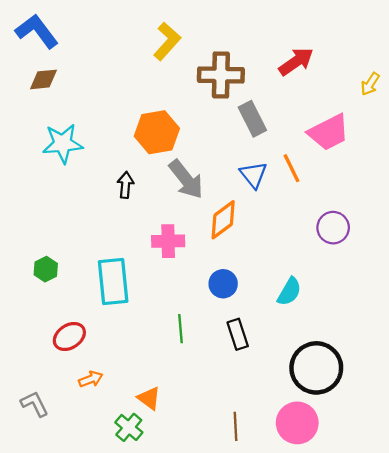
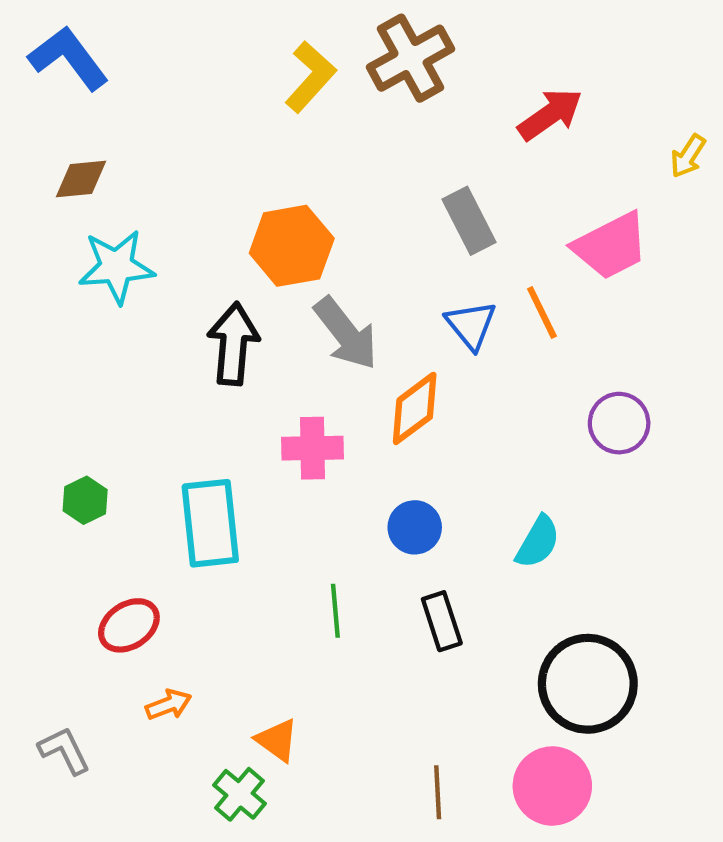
brown cross: (221, 75) -> (411, 58), moved, turned -30
brown diamond: (44, 79) -> (81, 179), moved
black arrow: (125, 185) -> (233, 344), size x1.6

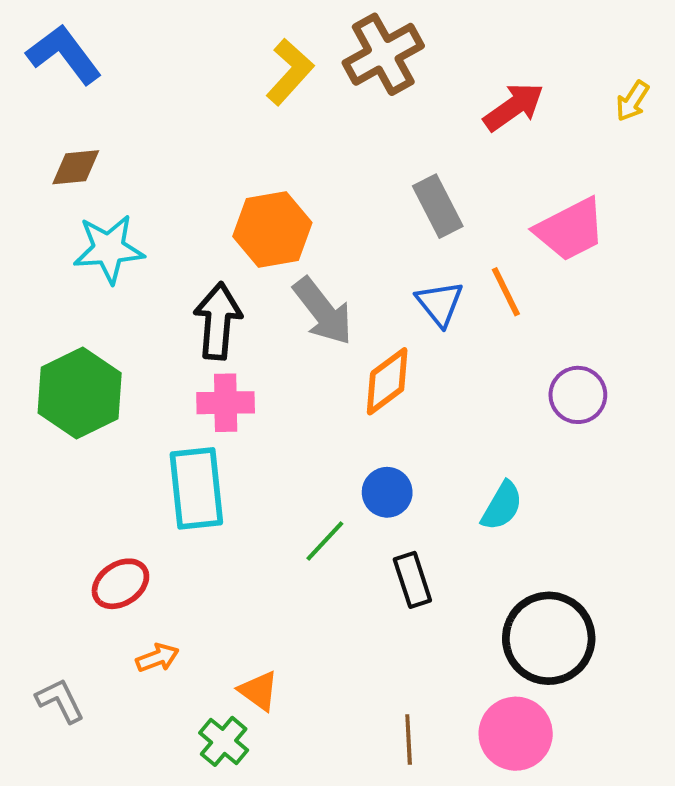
yellow arrow: (688, 156) -> (632, 101), moved
pink cross: (312, 448) -> (226, 403), moved
green hexagon: (85, 500) -> (80, 393), moved, size x2.0
green line: (335, 611) -> (325, 541), moved, turned 48

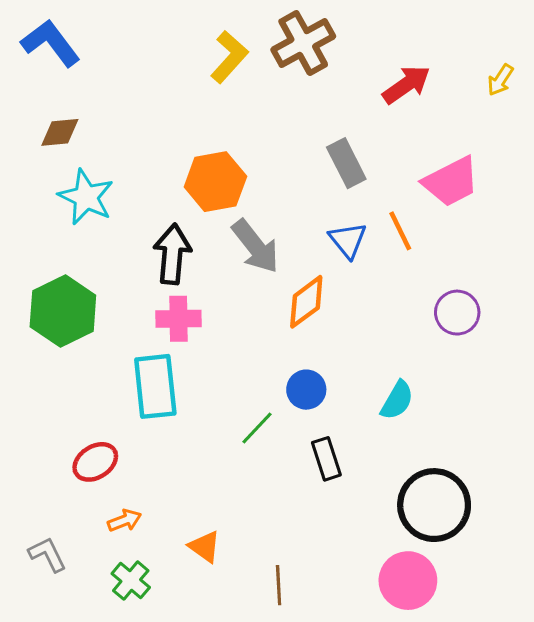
cyan star: (109, 249) -> (86, 197), turned 30
brown line: (409, 739) -> (279, 585), moved
green cross: (224, 741) -> (131, 581), moved

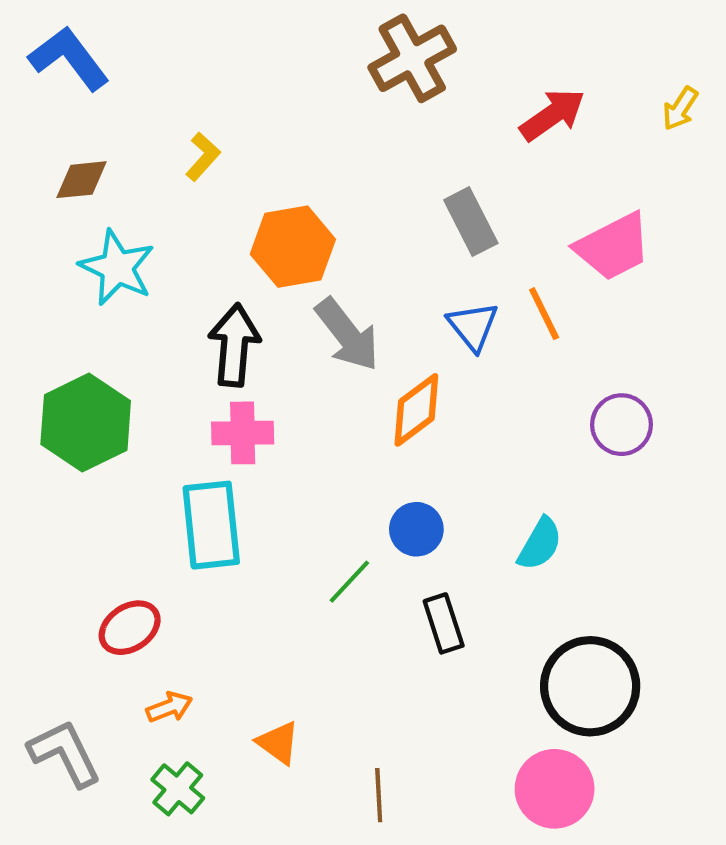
yellow L-shape: (229, 57) -> (203, 157), moved, size x0.7
gray L-shape: (48, 554) -> (65, 753), size x1.4

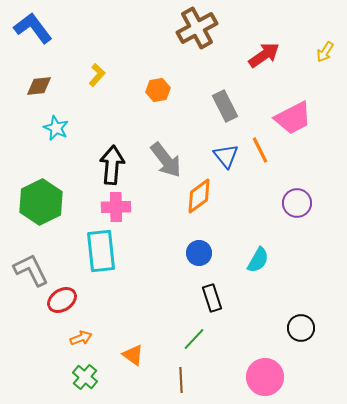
orange hexagon: (293, 247) -> (158, 90), moved, size x0.6
cyan star: (117, 268) -> (56, 128), size x0.7
green line: (349, 582) -> (194, 339), moved
black circle: (590, 686) -> (301, 328), moved, size x0.6
gray L-shape: (65, 753) -> (31, 270), moved

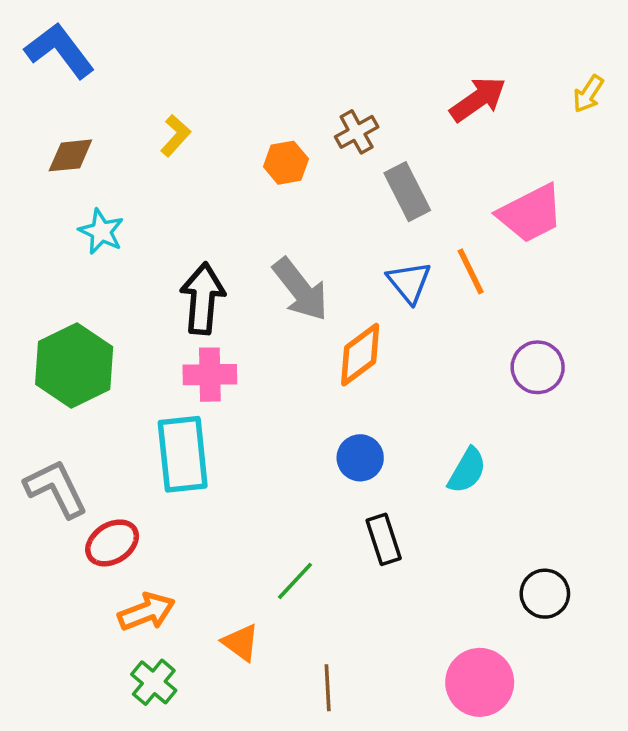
brown cross: (197, 28) -> (357, 132), moved, size x0.6
orange arrow: (81, 338) -> (147, 612), size x1.4
green line: (194, 339) -> (295, 581), moved

